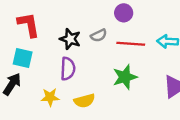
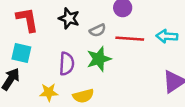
black star: (70, 39) -> (69, 18), moved
green star: (125, 77) -> (99, 59), moved

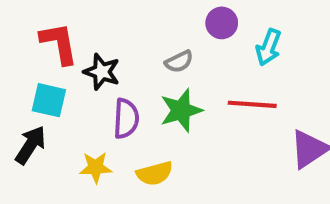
black star: (69, 18) -> (102, 72), moved
cyan arrow: (167, 36) -> (268, 47), moved, turned -72
red line: (130, 39) -> (252, 104), moved

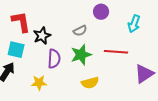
cyan arrow: (268, 47) -> (134, 24), moved
black star: (102, 72) -> (42, 36), turned 30
yellow semicircle: (155, 173) -> (90, 83), moved

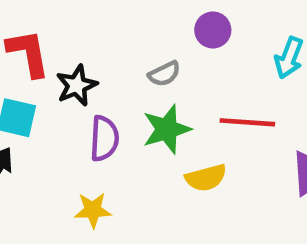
yellow star: (39, 83) -> (93, 210), moved
yellow semicircle: (90, 83) -> (206, 178), moved

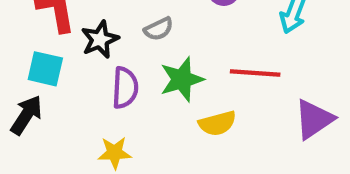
gray semicircle: (164, 74) -> (159, 29), moved

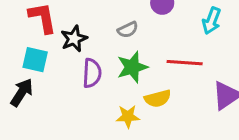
gray semicircle: (159, 29) -> (128, 30), moved
yellow star: (115, 153) -> (128, 116), moved

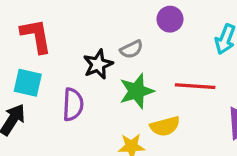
black star: (74, 39) -> (98, 64), moved
purple semicircle: (92, 73) -> (73, 104), moved

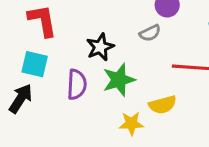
gray semicircle: (132, 49) -> (150, 33), moved
green star: (137, 91) -> (119, 80), moved

